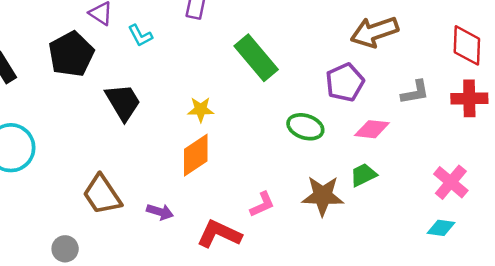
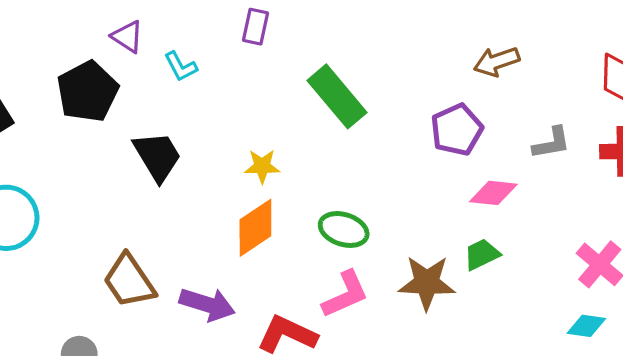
brown arrow: (374, 32) -> (497, 62), size x0.7
green ellipse: (305, 127) -> (344, 229), moved
pink L-shape: (262, 204) -> (345, 294), size x1.4
purple arrow: (160, 212) -> (207, 304), size x1.5

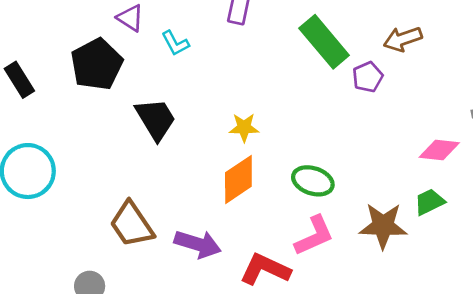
brown arrow: (497, 62) -> (403, 39), moved
green rectangle: (337, 96) -> (324, 42), moved
purple pentagon: (457, 130) -> (368, 77), moved, size x0.7

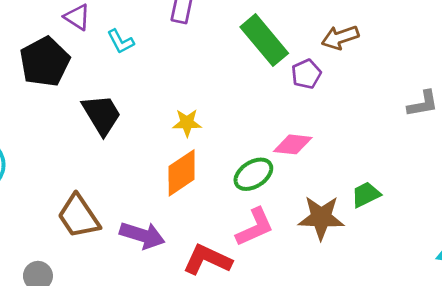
pink diamond: (439, 150) -> (293, 144), moved
green ellipse: (313, 181) -> (253, 174), turned -51

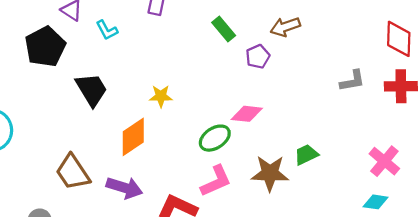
green rectangle: (264, 40) -> (224, 29), size x0.6
orange diamond: (182, 173) -> (133, 137), moved

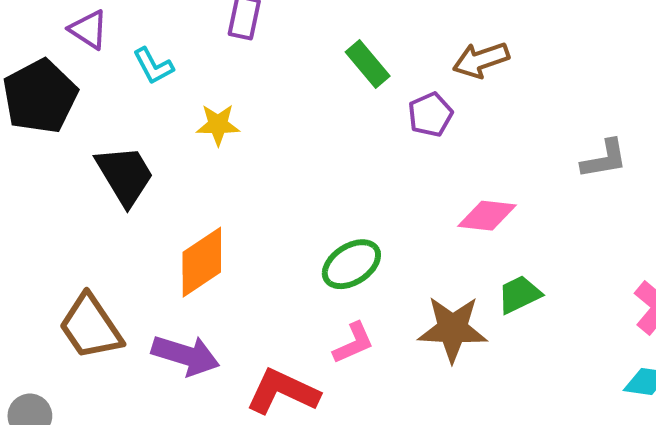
yellow star: (161, 96) -> (218, 125), moved
pink diamond: (247, 114) -> (487, 216), moved
pink L-shape: (216, 181) -> (353, 343), size x0.7

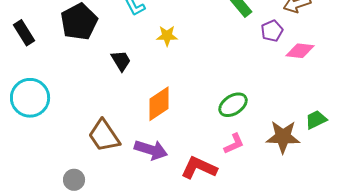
black trapezoid: (125, 175) -> (121, 61), size x0.7
pink diamond: (487, 216) -> (300, 51), moved

